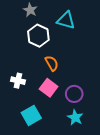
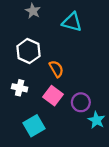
white hexagon: (38, 36) -> (28, 51), moved
cyan star: (75, 117) -> (96, 120), moved

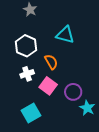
cyan triangle: (72, 22) -> (65, 35), moved
white cross: (20, 88) -> (27, 74), moved, turned -32

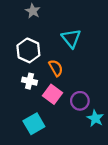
cyan triangle: (65, 35) -> (71, 38), turned 36
white cross: (27, 74) -> (30, 81), turned 32

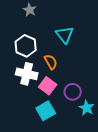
white cross: (30, 81) -> (27, 74), size x1.5
cyan square: (34, 124) -> (46, 111), moved

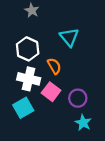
cyan star: (87, 108) -> (83, 123), moved
cyan square: (46, 111) -> (23, 108), moved

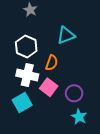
cyan triangle: (69, 37) -> (66, 35), turned 48
orange semicircle: (54, 66) -> (52, 63), turned 49

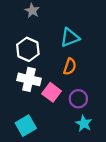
orange semicircle: (52, 63) -> (70, 67), moved
cyan square: (22, 102) -> (26, 126), moved

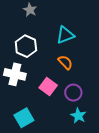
orange semicircle: (70, 67) -> (65, 62), turned -63
white cross: (29, 79) -> (15, 74), moved

